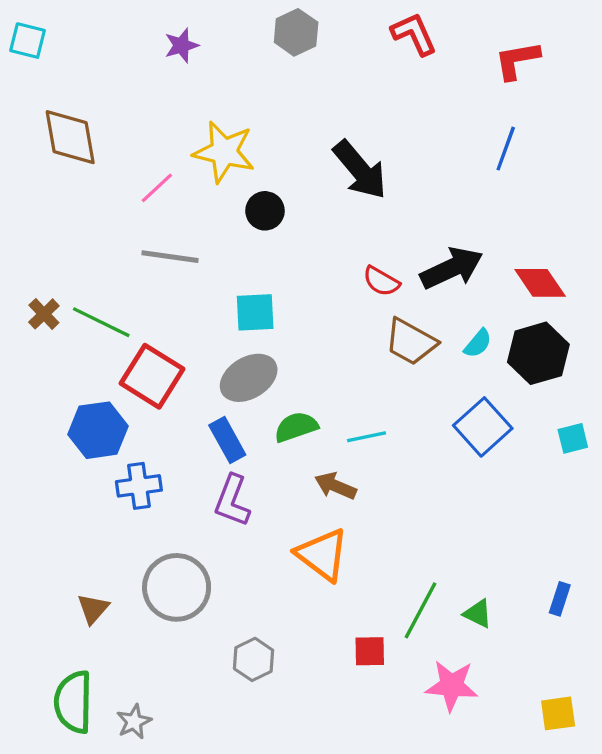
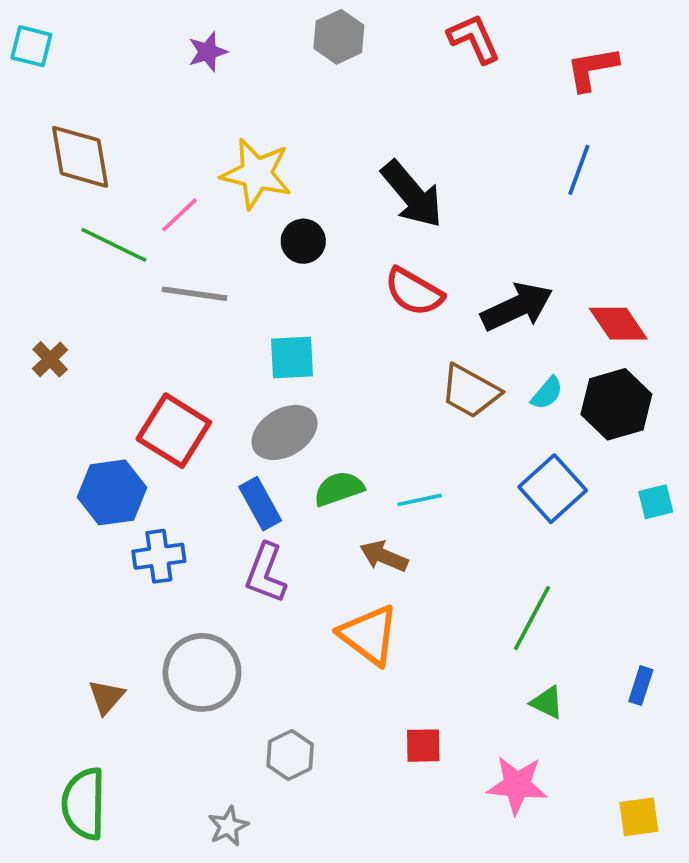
red semicircle: (381, 281) -> (414, 292), moved, size x1.4
green line: (101, 322) -> (114, 245), moved
green line: (421, 610) -> (532, 618), moved
gray star: (134, 722) -> (228, 826), moved

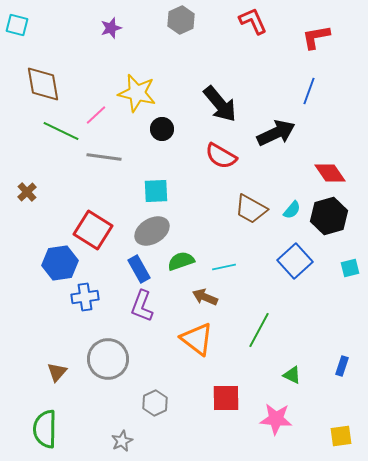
black arrow: (517, 307) -> (276, 133), moved
green line: (532, 618) -> (259, 330), moved
red square: (423, 746) -> (226, 398), size x1.4

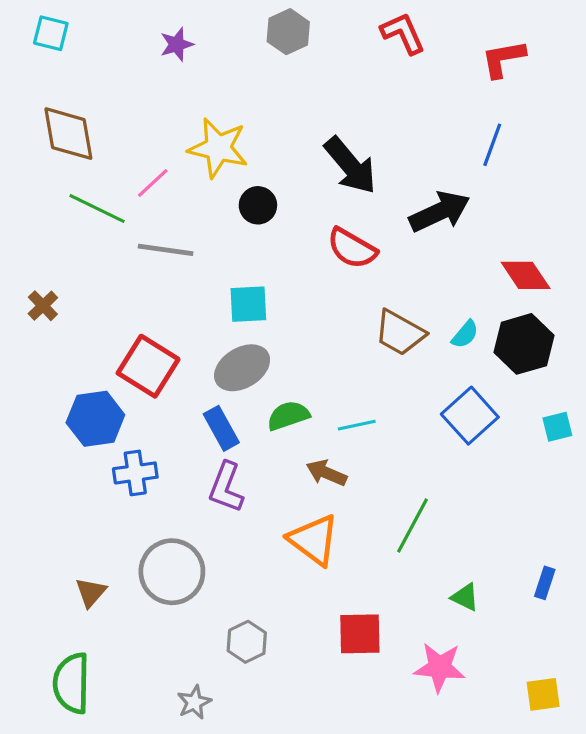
cyan square: (17, 25) -> (51, 33), moved

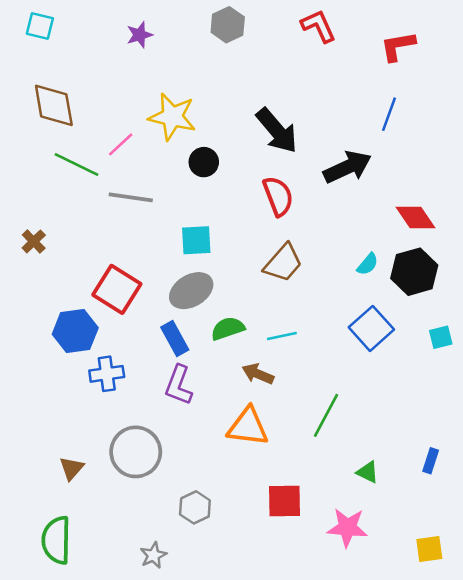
red semicircle: (352, 248) -> (278, 196), turned -141
brown trapezoid: (400, 333) -> (283, 263), moved, turned -78
orange triangle: (314, 540) -> (248, 427), turned -30

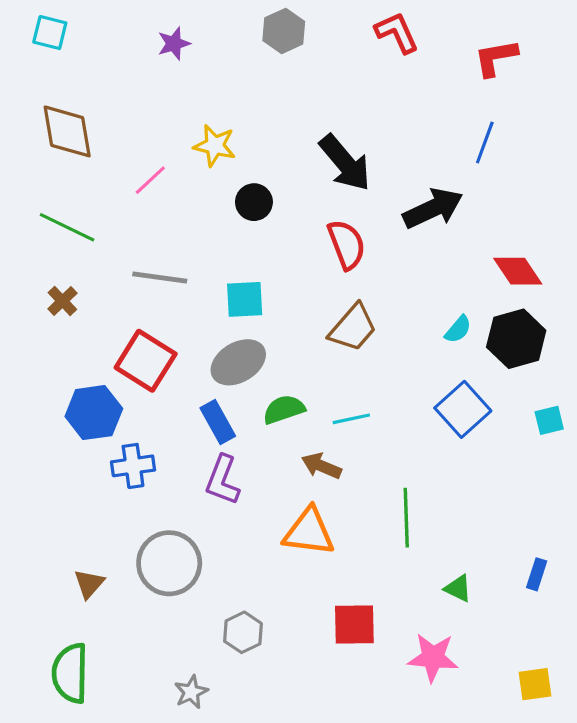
yellow star: (172, 117) -> (215, 146), size x0.7
green line: (76, 165) -> (67, 227), moved
gray line: (131, 197) -> (160, 277), moved
brown cross: (34, 241) -> (62, 301), moved
green line: (326, 415) -> (406, 518), turned -30

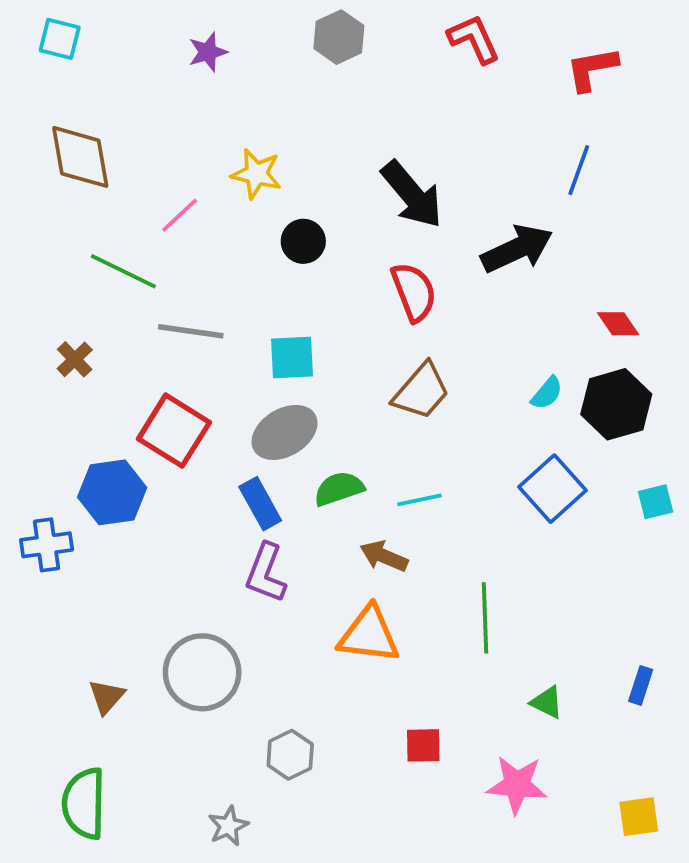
green line: (67, 227) -> (123, 271), moved
red diamond: (518, 271) -> (618, 324), size x0.7
blue cross: (133, 466) -> (47, 545), moved
red square: (354, 625) -> (423, 745), size x0.7

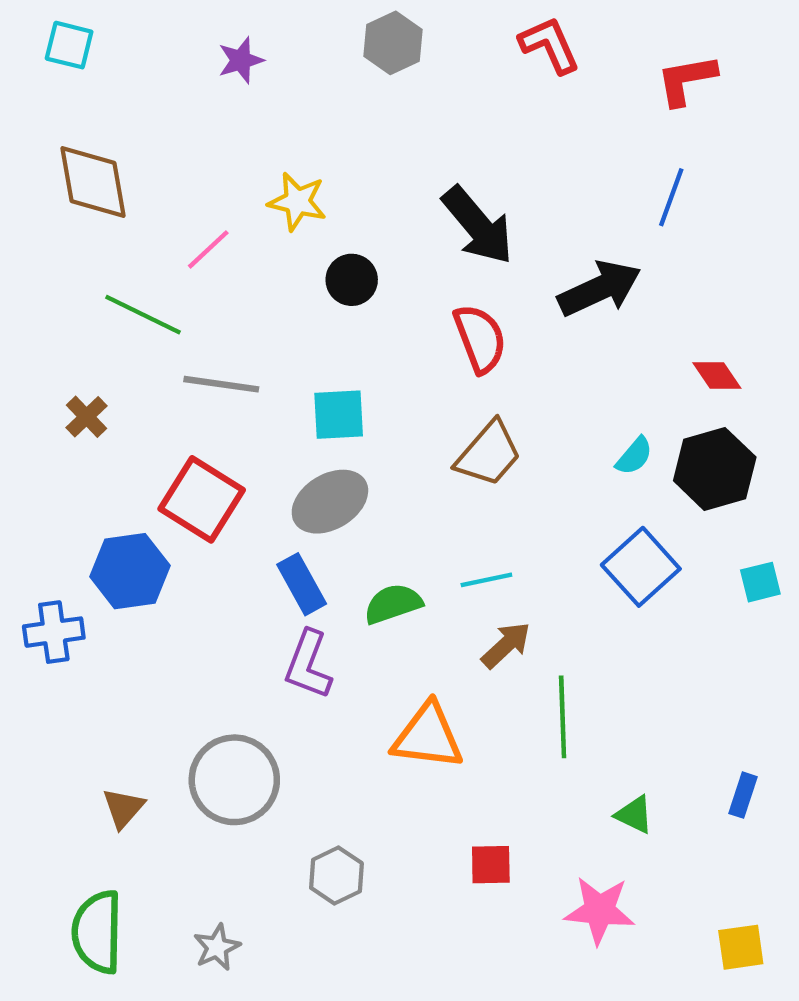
green semicircle: (339, 489) -> (393, 604), moved
brown arrow: (384, 556) -> (506, 645), moved, turned 114
gray star: (228, 826) -> (217, 947), moved

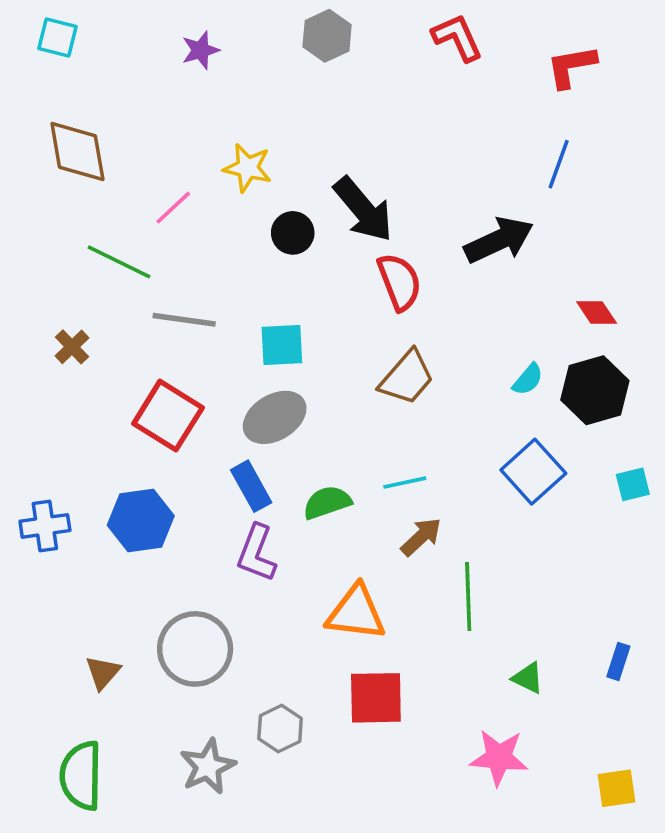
black arrow: (478, 226) -> (363, 209), moved
blue hexagon: (130, 571) -> (141, 521), moved
red square: (491, 865) -> (376, 698), moved, size x1.6
gray star: (217, 947) -> (208, 767), moved, size x1.4

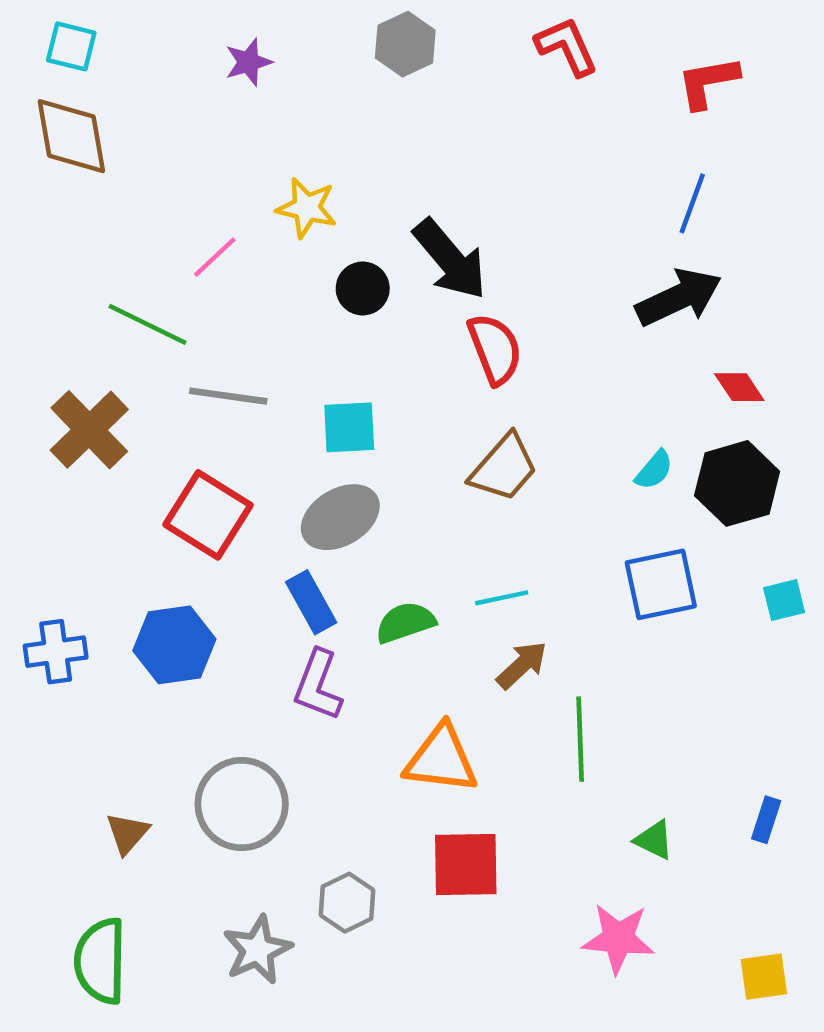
brown diamond: (77, 151) -> (71, 136), moved
black arrow: (499, 240) -> (679, 297), moved
brown cross: (72, 347) -> (89, 430), size x1.8
blue square: (533, 472) -> (661, 584), turned 30

